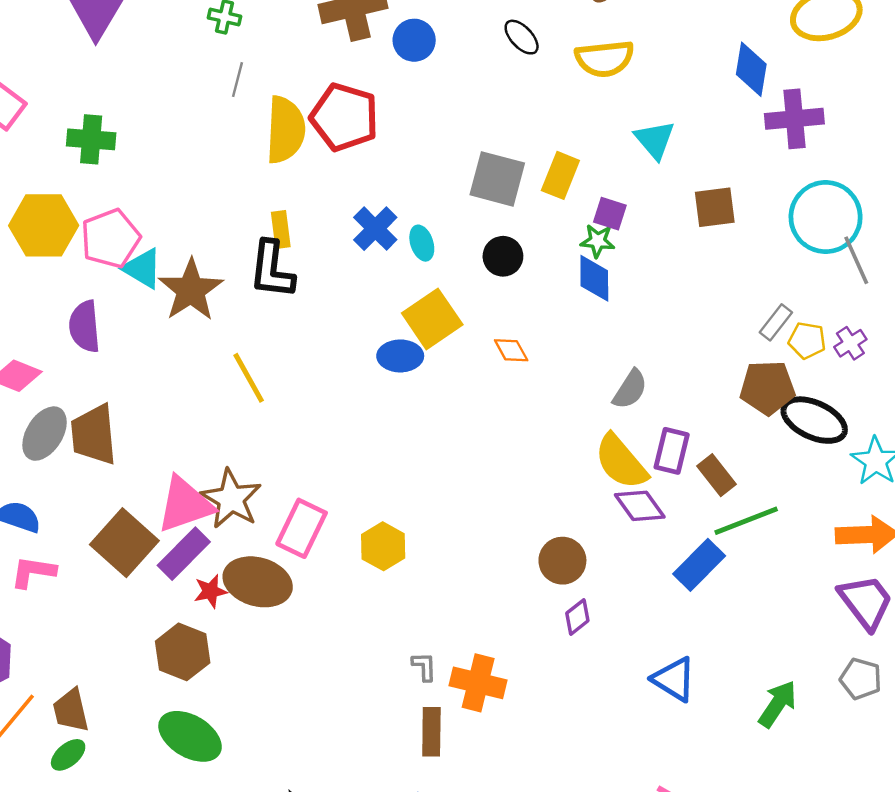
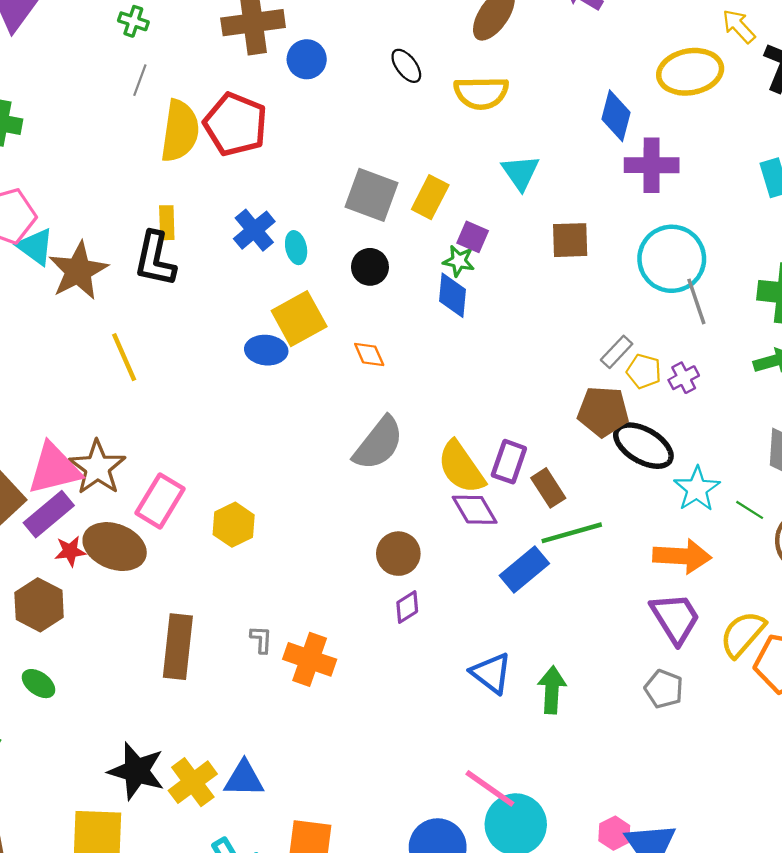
gray semicircle: (630, 389) -> (378, 443), moved, size x1.5
green arrow: (778, 704) -> (552, 690), moved, turned -36
brown rectangle: (431, 732) -> (178, 647), moved, size x1.4
green ellipse: (190, 736) -> (39, 684), size x0.6

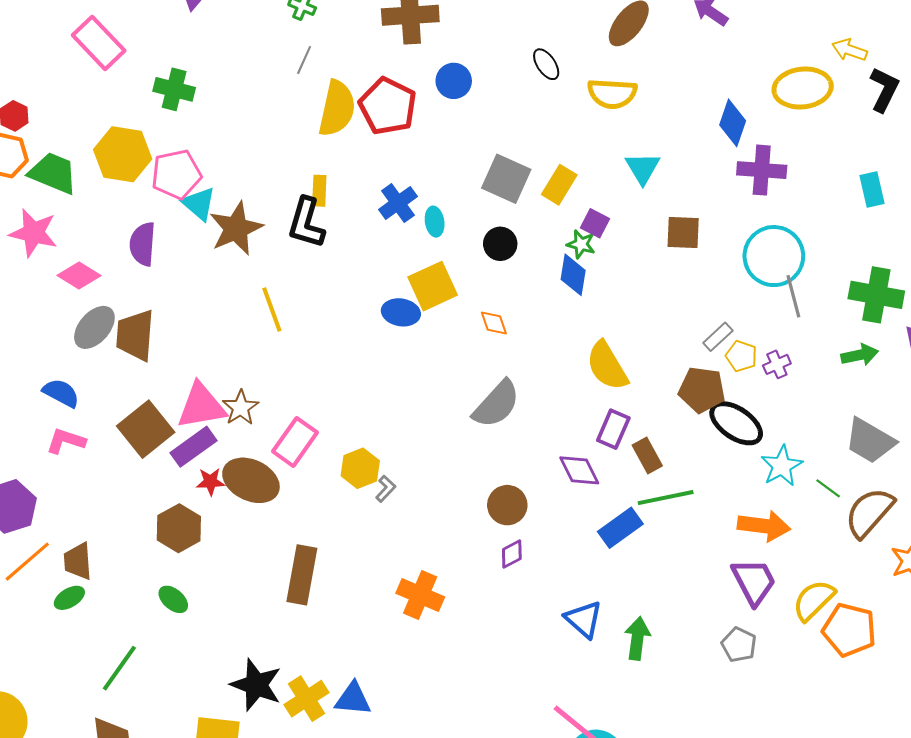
yellow arrow: (739, 26) -> (850, 50), turned -32
blue circle: (307, 59) -> (454, 81), moved
brown star: (97, 467) -> (241, 408), size x0.7
yellow semicircle: (461, 467) -> (607, 366), moved
gray L-shape: (261, 639) -> (386, 489), moved, turned 36

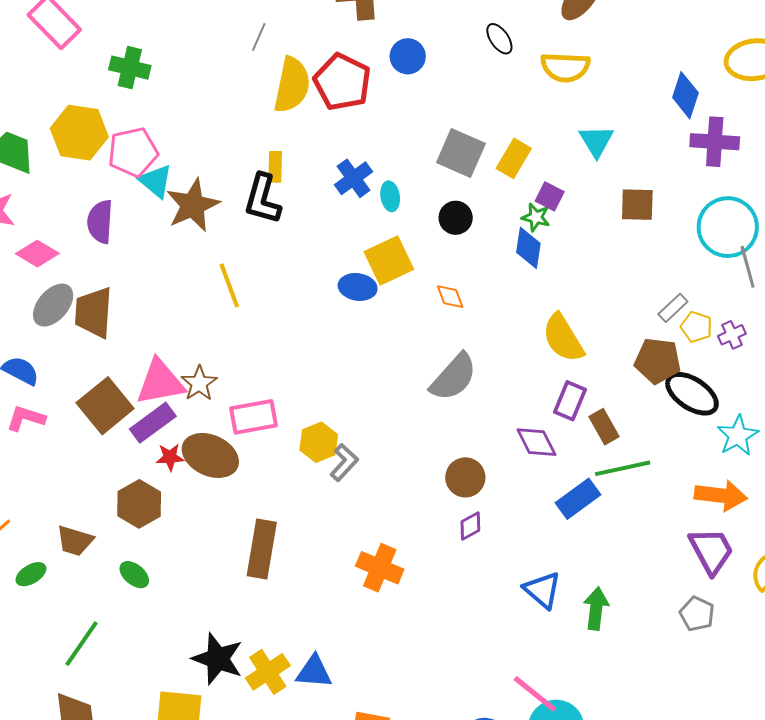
pink rectangle: (295, 442) -> (254, 417), turned 45
gray L-shape: (386, 489) -> (344, 462), size x1.4
brown trapezoid: (78, 561) -> (75, 541), moved, turned -69

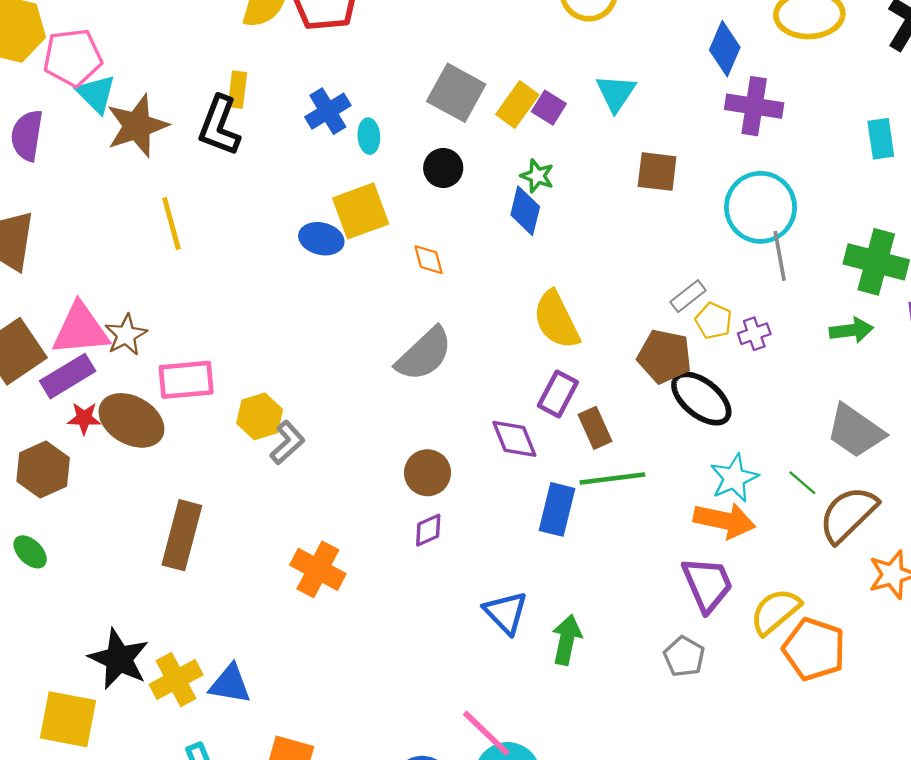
purple square: (550, 196) -> (549, 108), moved
cyan star: (738, 436) -> (734, 478), moved
blue rectangle: (578, 499) -> (557, 509), turned -45

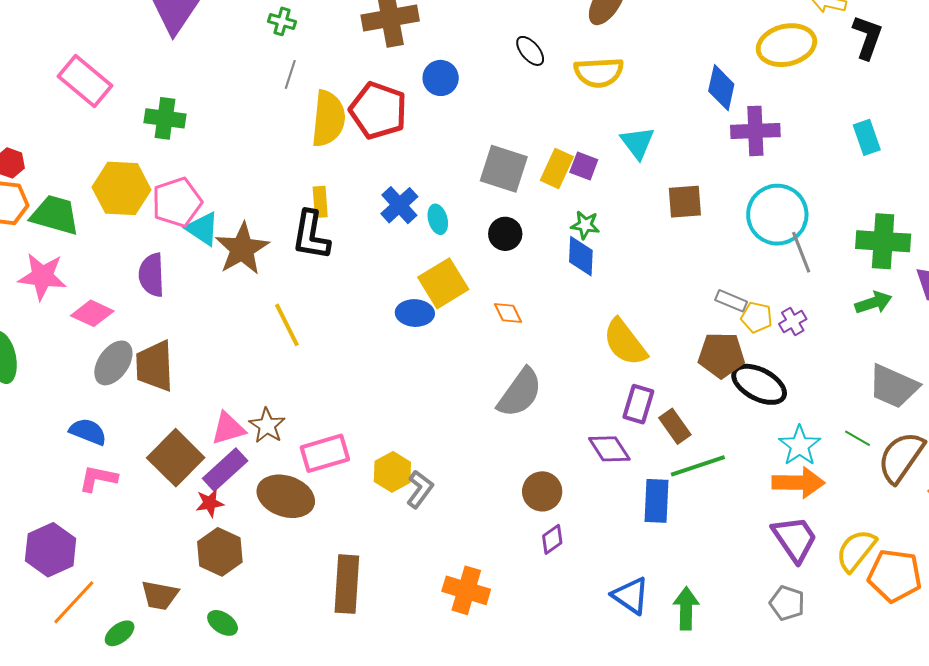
gray rectangle: (688, 296) -> (731, 301), turned 72
pink triangle: (80, 329) -> (228, 428), size x0.7
red star: (84, 418) -> (210, 503), moved

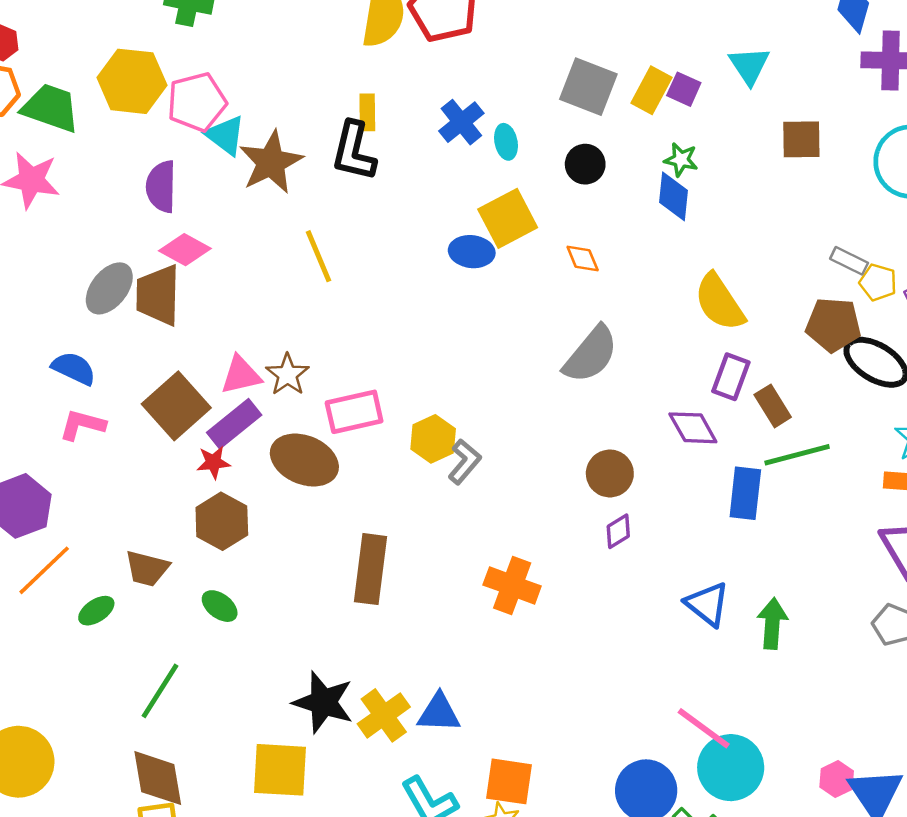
pink diamond: (92, 313) -> (185, 250), moved

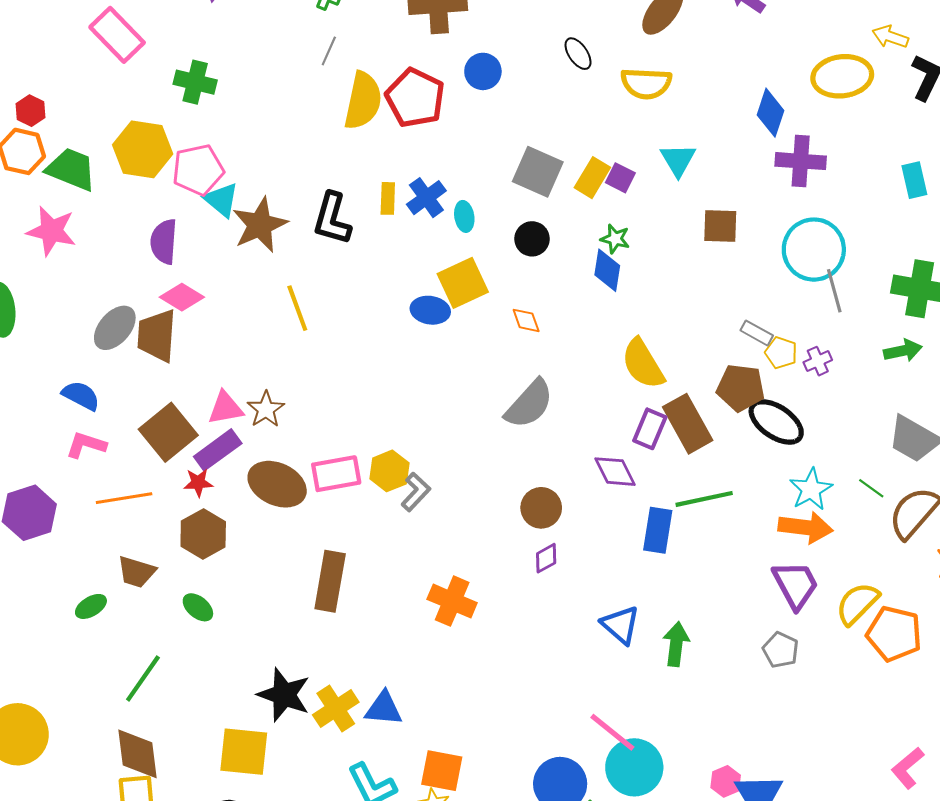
yellow rectangle: (367, 112) -> (388, 198), moved
brown rectangle: (773, 406) -> (688, 424), moved, size x1.6
pink rectangle: (354, 412) -> (336, 474), moved
orange line: (44, 570) -> (124, 498), moved, turned 32

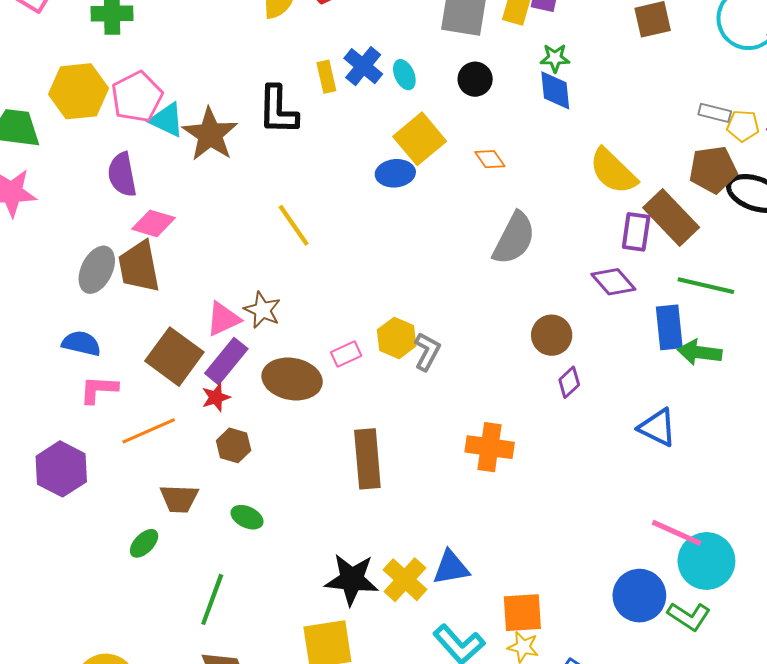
yellow line: (297, 308) -> (294, 225), moved
pink rectangle: (336, 474) -> (346, 354), size x0.6
green line: (704, 499) -> (706, 286), turned 40
brown hexagon: (203, 534) -> (234, 445), size x0.7
green arrow: (676, 644) -> (700, 352), moved, turned -75

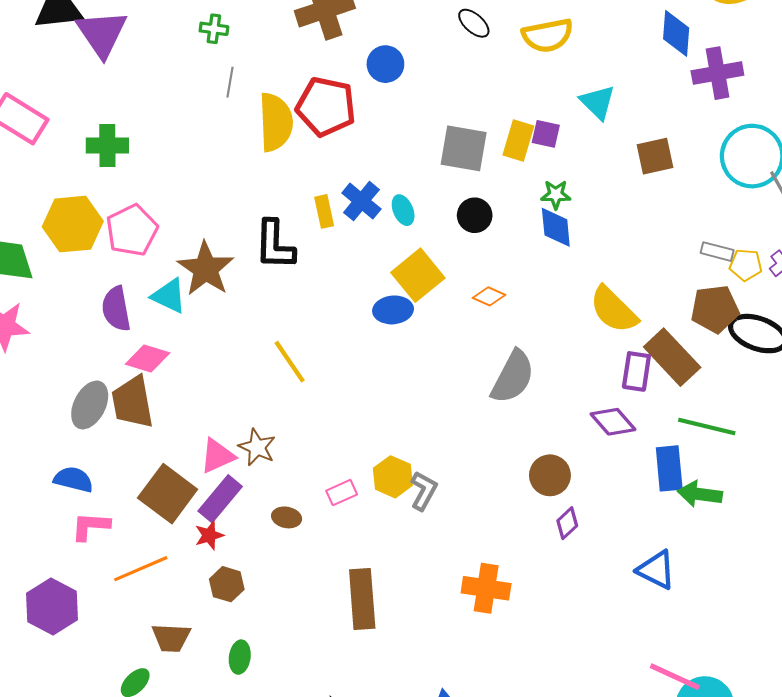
cyan triangle: (167, 120) -> (169, 296), moved
orange diamond: (490, 159) -> (489, 296), turned -32
brown ellipse: (292, 379) -> (287, 517), size x0.5
green ellipse: (247, 517) -> (240, 657), turned 72

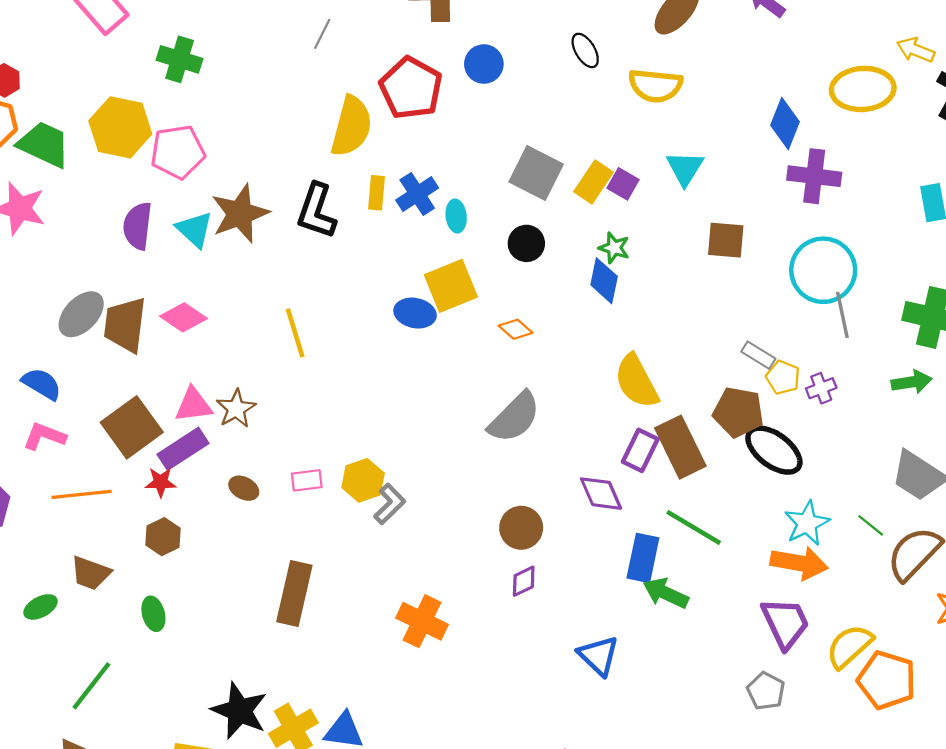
yellow semicircle: (276, 122) -> (351, 126), moved
pink diamond: (148, 359) -> (183, 317), moved
green ellipse: (240, 657) -> (153, 614), turned -40

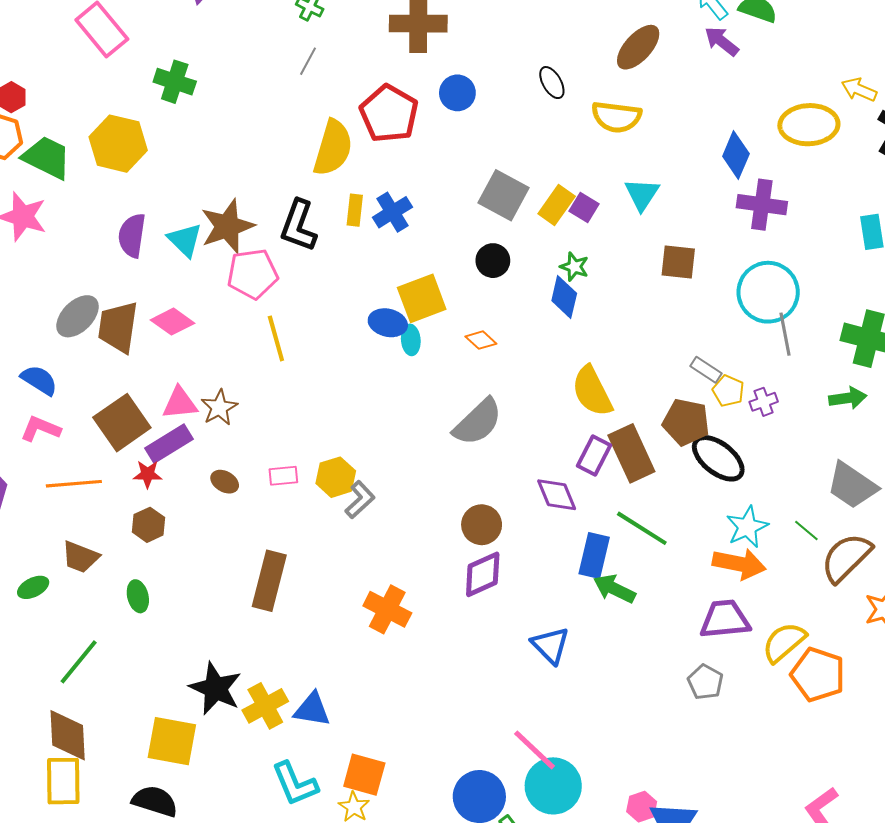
pink pentagon: (178, 152) -> (253, 274), moved
cyan ellipse: (456, 216) -> (411, 340), moved
purple diamond: (524, 581) -> (483, 574), size x1.6
purple trapezoid: (785, 623) -> (725, 619), turned -72

